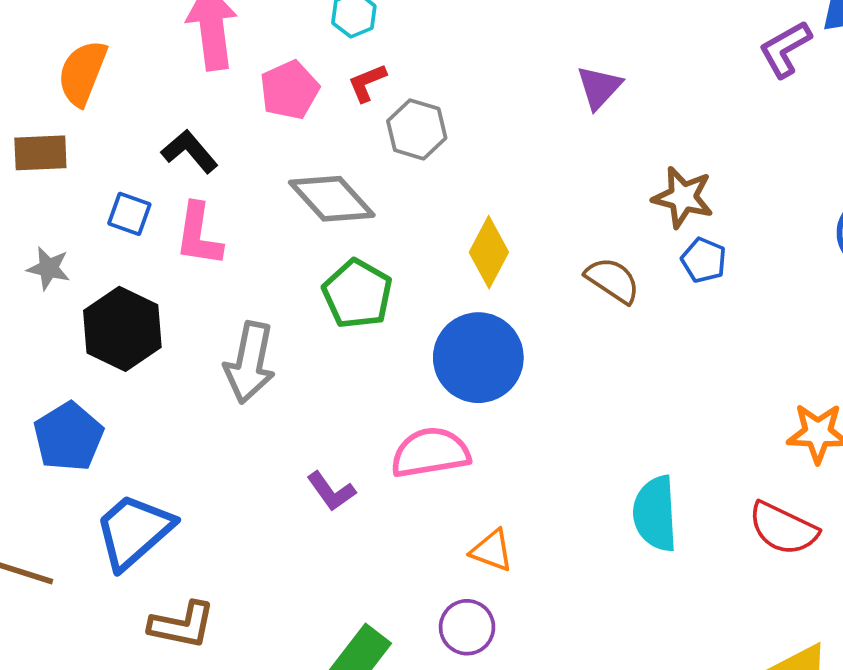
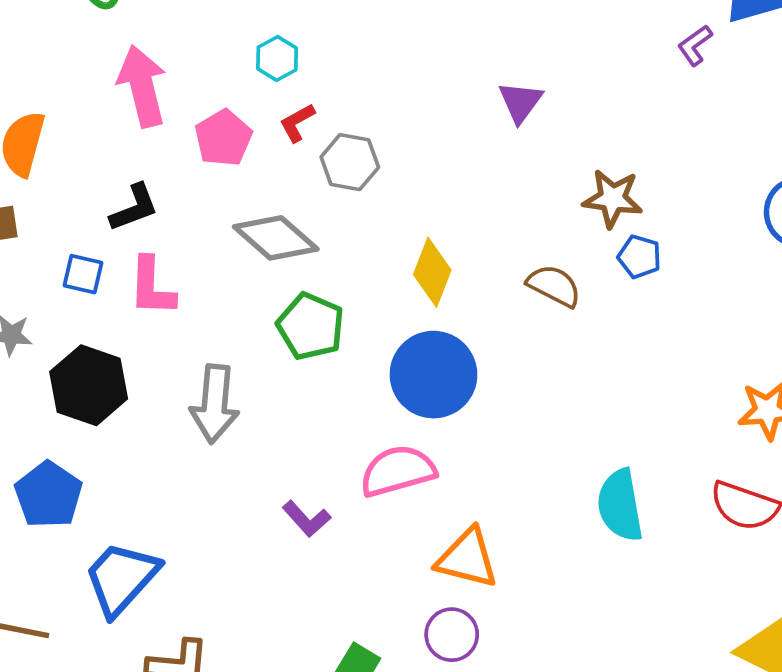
purple L-shape: (785, 49) -> (695, 45), size x0.7
black L-shape: (190, 151) -> (134, 208), turned 116
orange triangle: (492, 551) -> (467, 558), size x1.5

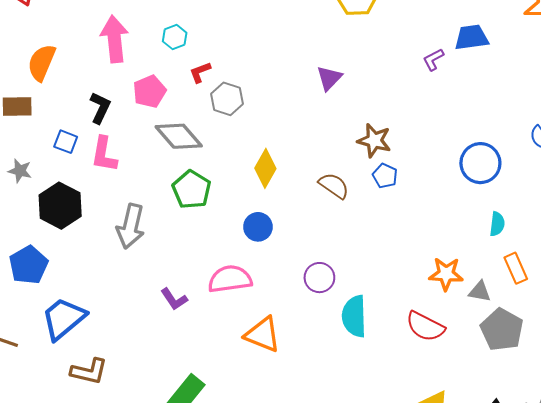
cyan hexagon: (277, 58) -> (175, 37), moved
pink pentagon: (223, 138) -> (149, 91), moved
black L-shape: (134, 208) -> (100, 108), turned -52
blue circle: (433, 375) -> (258, 227), size x0.6
purple circle: (452, 635) -> (319, 278), moved

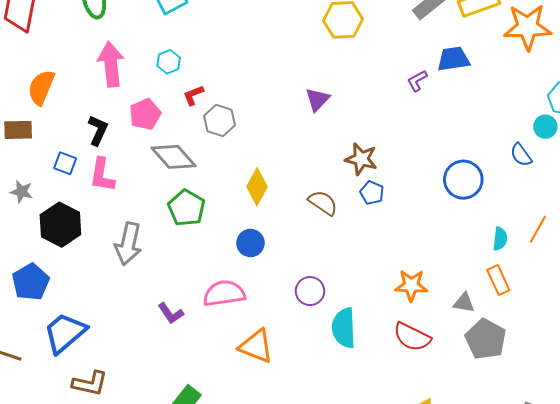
cyan semicircle: (497, 224) -> (500, 239), moved
orange star: (446, 274) -> (411, 285), moved

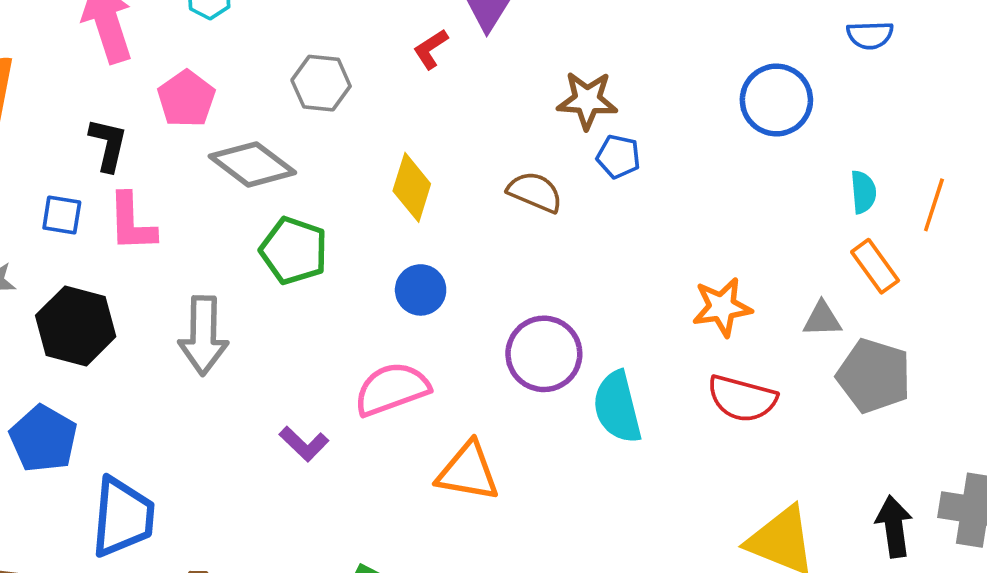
red L-shape: (193, 95) -> (431, 49), moved
blue semicircle: (521, 155) -> (870, 35), turned -45
orange line: (538, 229) -> (934, 205), moved
purple circle: (310, 291) -> (544, 354), size x1.4
blue trapezoid: (65, 333) -> (123, 517), turned 147

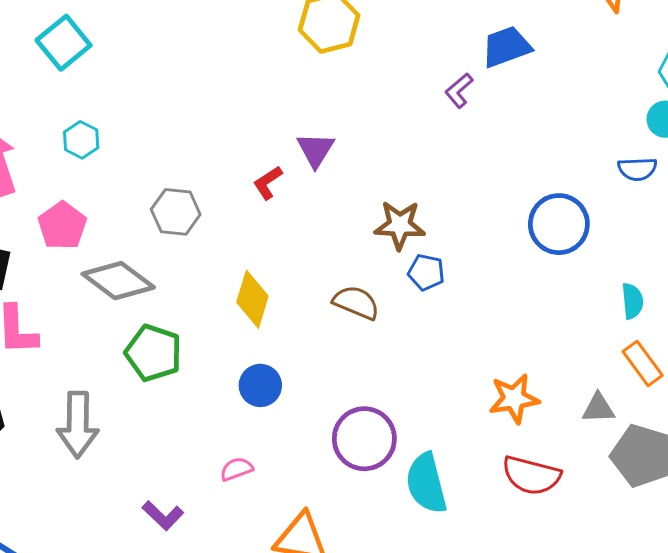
pink semicircle: (392, 389) -> (237, 469), size x0.5

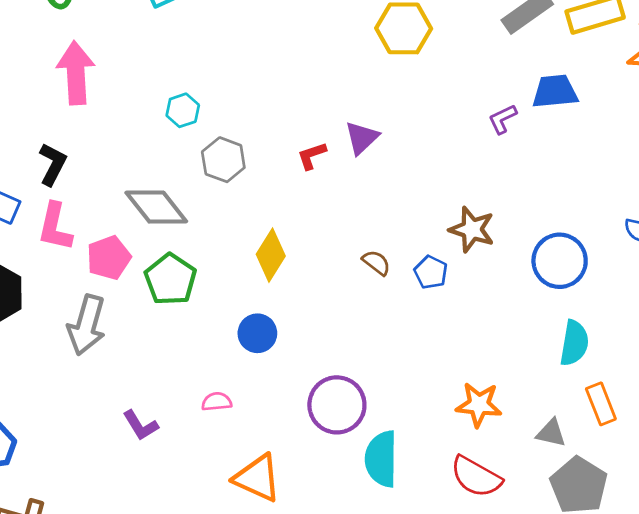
cyan hexagon: (81, 140) -> (183, 110), moved
brown star: (400, 225) -> (472, 229), moved
pink pentagon: (62, 226) -> (109, 258), moved
cyan semicircle: (632, 301) -> (574, 343), moved, size x1.4
brown semicircle: (356, 303) -> (376, 263), moved, size x0.7

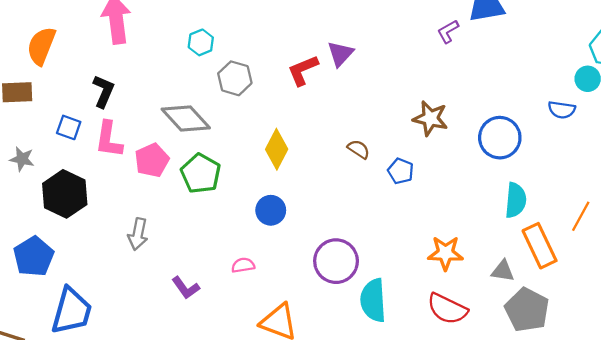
red L-shape: (312, 156) -> (303, 70), size x1.4
blue pentagon: (431, 272) -> (401, 171), moved
gray arrow: (87, 325) -> (138, 234), moved, size x0.7
orange rectangle: (601, 404) -> (540, 246), size x1.4

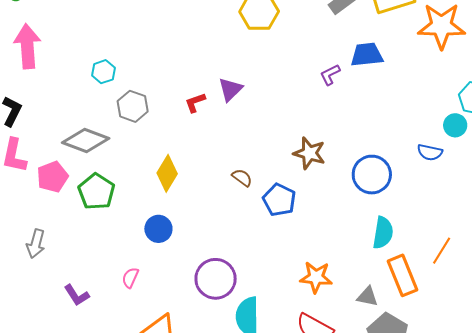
red L-shape: (303, 70) -> (195, 102), size x0.7
gray diamond: (186, 118) -> (86, 140), turned -30
blue pentagon: (401, 171) -> (279, 200), size x1.4
pink semicircle: (243, 265) -> (130, 278), turned -60

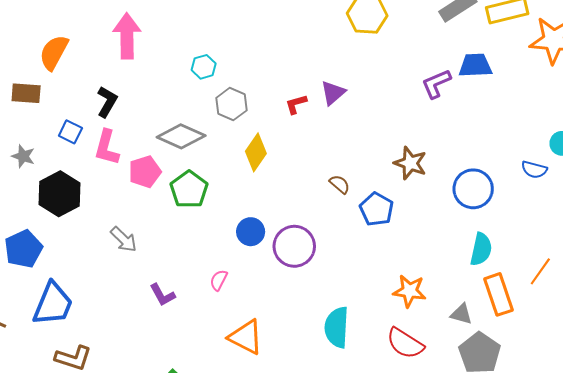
purple L-shape: (330, 75) -> (436, 84), size x1.4
yellow diamond: (167, 173) -> (256, 152), moved
gray arrow: (36, 244) -> (124, 239), turned -64
purple circle: (216, 279) -> (294, 246), moved

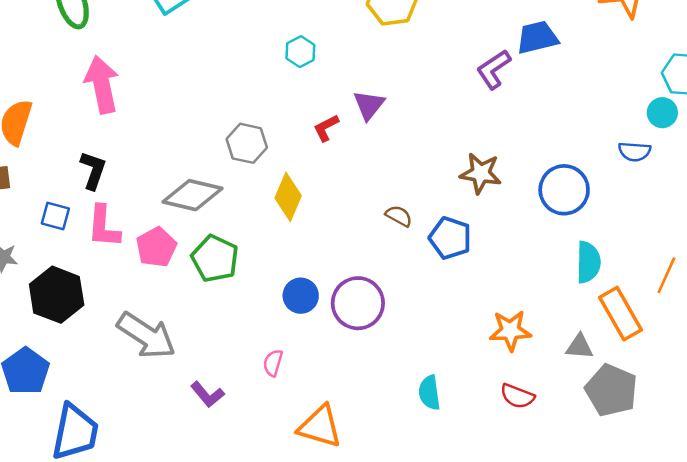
cyan hexagon: (204, 67) -> (300, 52), moved
gray arrow: (124, 239) -> (146, 335), size x1.6
cyan semicircle: (337, 327) -> (429, 393), size x0.7
red semicircle: (405, 343) -> (517, 396), size x0.7

